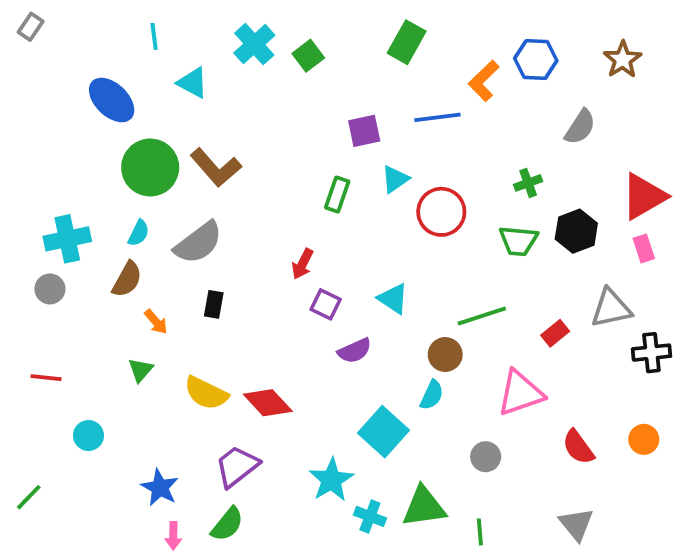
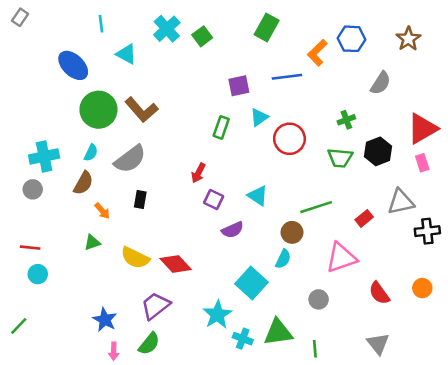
green triangle: (141, 370) -> (92, 242), turned 30
cyan circle: (88, 436) -> (38, 274), moved

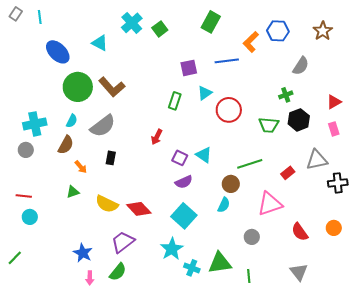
cyan line: (101, 24) -> (40, 17), moved
green cross: (346, 120) -> (286, 95), moved
red triangle: (422, 129) -> (334, 102), size x0.6
purple square: (214, 199) -> (180, 158), moved
cyan square: (252, 283) -> (184, 216), moved

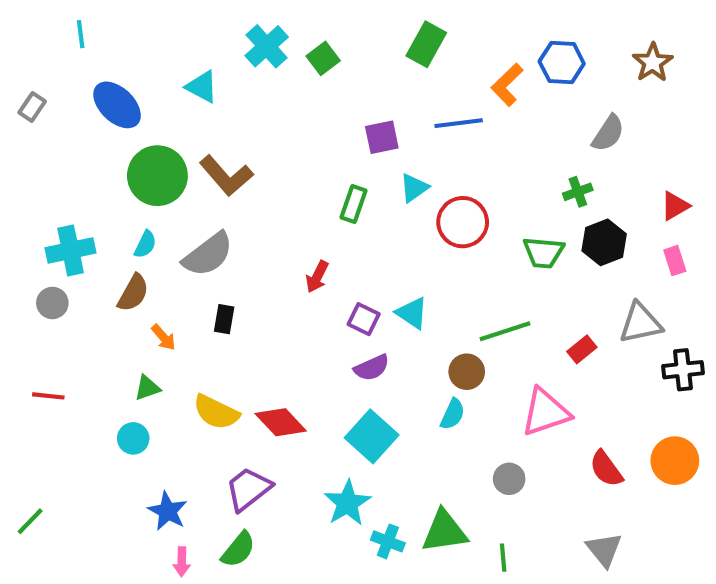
gray rectangle: (16, 14) -> (32, 107), moved
cyan circle: (30, 217) -> (133, 438), moved
orange circle: (334, 228) -> (675, 461), size x1.5

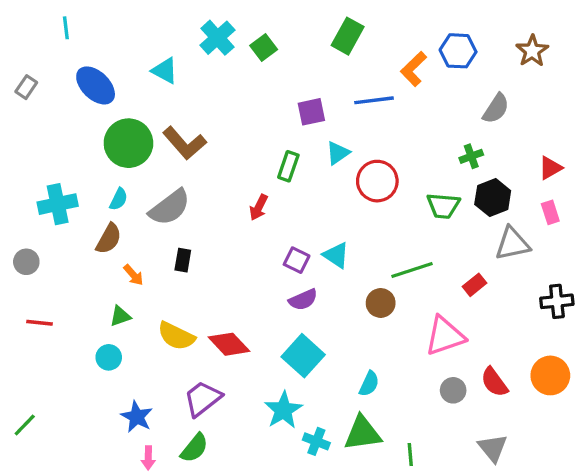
red arrow: (317, 277) -> (259, 207), moved
gray circle: (52, 303) -> (26, 262), moved
gray triangle: (640, 323) -> (512, 244), moved
cyan semicircle: (453, 414) -> (369, 384), moved
gray circle: (509, 479) -> (453, 390), moved

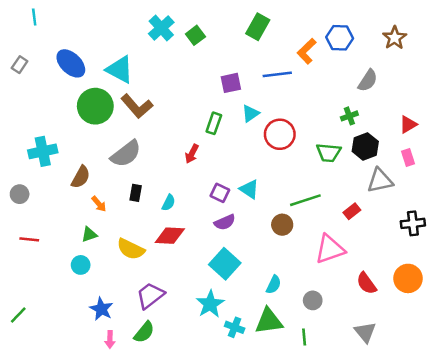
cyan line: (66, 28) -> (34, 17), moved
cyan triangle: (165, 71) -> (120, 70), moved, size x1.4
cyan semicircle: (119, 199) -> (169, 203), moved
red diamond: (229, 344) -> (170, 236), moved, turned -44
gray circle: (453, 390) -> (313, 300), moved

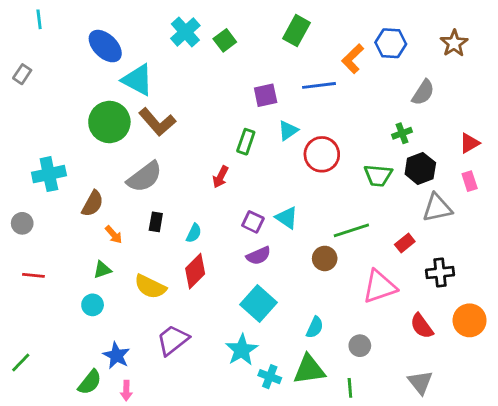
blue ellipse: (71, 63) -> (105, 46), moved
black cross: (413, 223) -> (440, 273), moved
red diamond: (170, 236) -> (195, 271), turned -48
green semicircle: (144, 332) -> (90, 382), moved

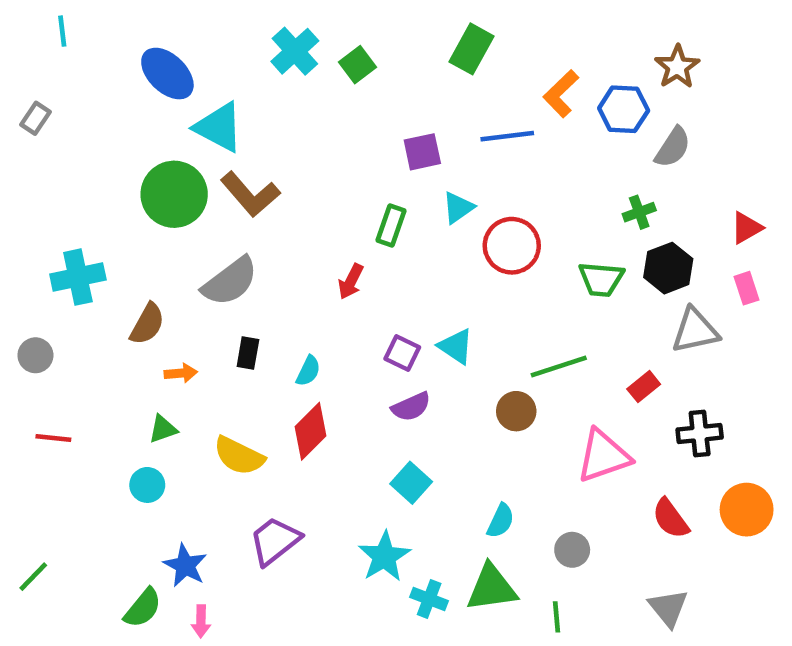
blue hexagon: (391, 43) -> (624, 109), moved
brown star: (454, 43) -> (677, 67), moved
orange arrow: (114, 235) -> (181, 373), turned -54
cyan square: (259, 303) -> (411, 483), size x0.7

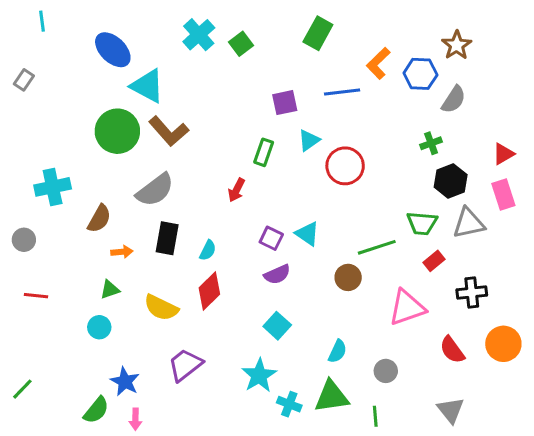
green trapezoid: (601, 279) -> (422, 223), moved
pink rectangle: (747, 288) -> (503, 195), size x1.4
black rectangle: (248, 353) -> (167, 238), size x1.5

